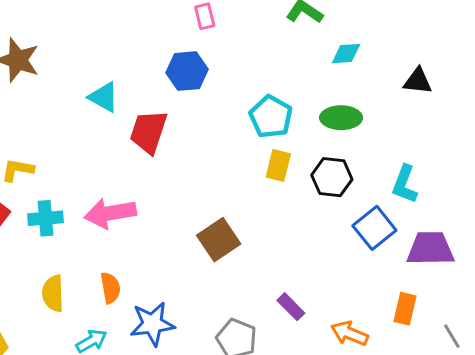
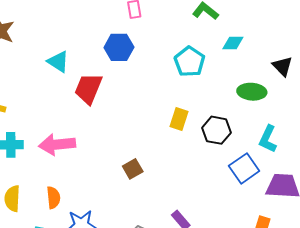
black triangle: (418, 81) -> (282, 66), turned 35
cyan pentagon: (271, 117) -> (190, 62), moved
green ellipse: (341, 118) -> (252, 92), moved
brown square: (219, 240) -> (133, 169), size x0.7

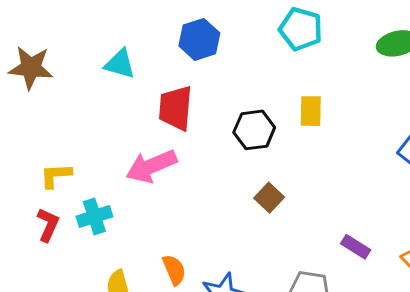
cyan triangle: (58, 62) -> (120, 64), moved
black hexagon: (216, 130) -> (254, 130), moved
pink arrow: (57, 144) -> (151, 166), moved

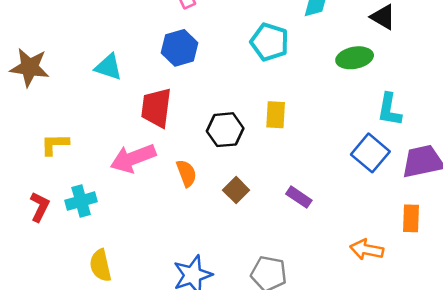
yellow L-shape: (56, 175) -> (55, 144), moved
purple rectangle: (356, 247) -> (299, 197), moved
orange semicircle: (174, 270) -> (186, 173), moved

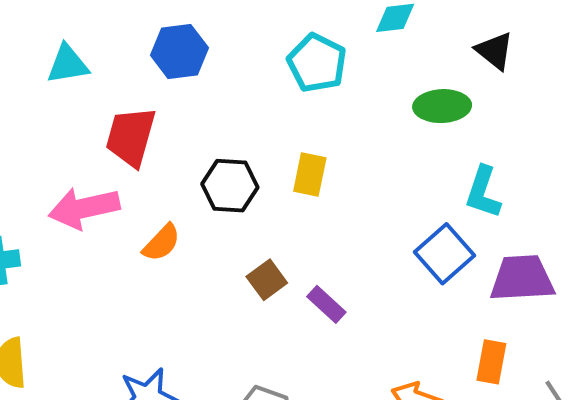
cyan triangle: (108, 67) -> (68, 64), turned -36
orange semicircle: (186, 173) -> (161, 243), turned 56
brown square: (236, 190) -> (267, 280), moved

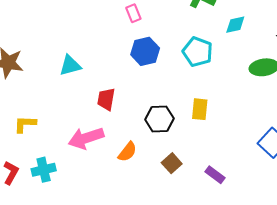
blue hexagon: (179, 51) -> (145, 51), moved
red trapezoid: (131, 137) -> (106, 99), size x0.7
brown square: (267, 280) -> (172, 163), moved

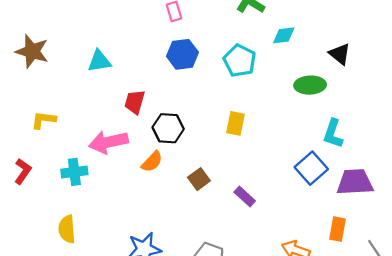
black hexagon: (159, 119) -> (168, 128), moved
cyan cross: (44, 170) -> (74, 172), moved

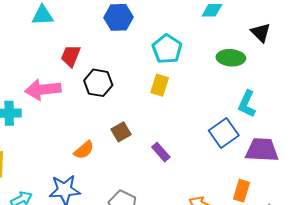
cyan pentagon: (240, 61) -> (167, 49), moved
orange semicircle: (152, 162) -> (84, 150), moved

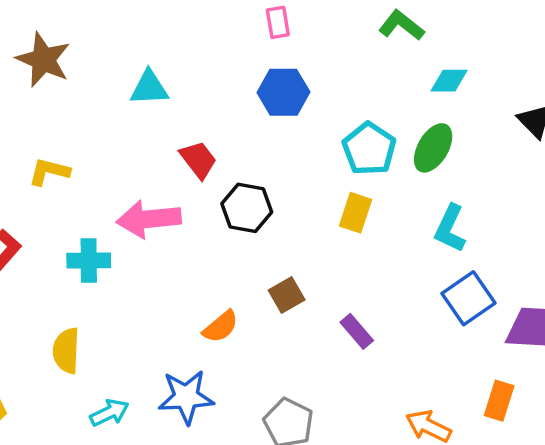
red trapezoid: (71, 56) -> (198, 160), turned 120
green ellipse: (231, 58) -> (433, 148), moved, turned -64
cyan L-shape: (247, 104) -> (450, 228), moved

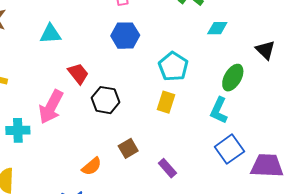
green ellipse: (433, 148) -> (233, 78), moved
pink arrow: (149, 219) -> (51, 107), turned -56

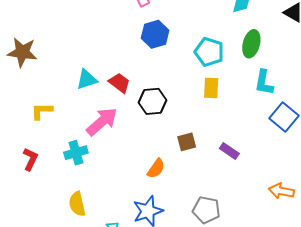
cyan triangle: (50, 34) -> (87, 79), moved
green ellipse: (233, 78) -> (251, 44), moved
pink arrow: (51, 107) -> (102, 122), turned -144
brown square: (128, 148) -> (187, 142), turned 30

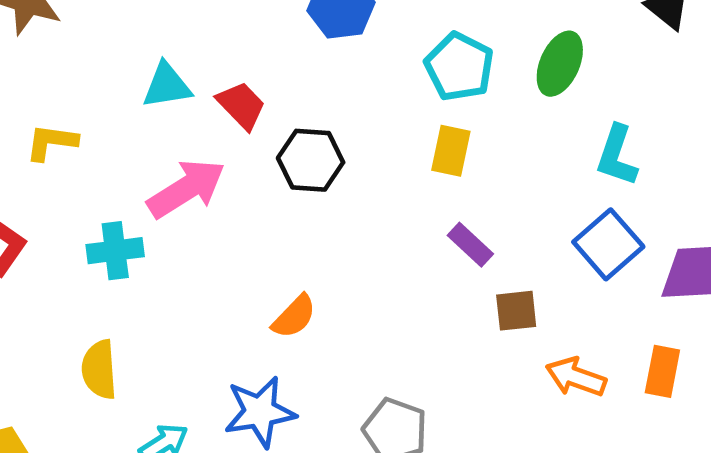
cyan L-shape: (264, 82) -> (617, 156), moved
brown square: (187, 142) -> (516, 311), moved
purple rectangle: (229, 151) -> (470, 245), moved
orange arrow: (281, 191) -> (576, 377), moved

